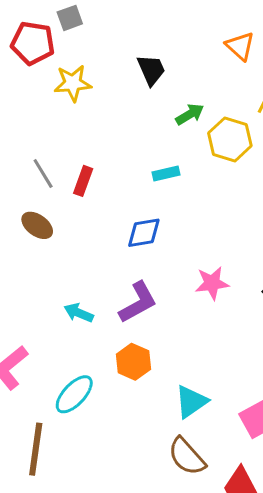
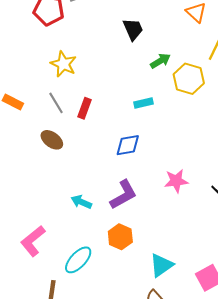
yellow star: (73, 83) -> (63, 64), moved, turned 30

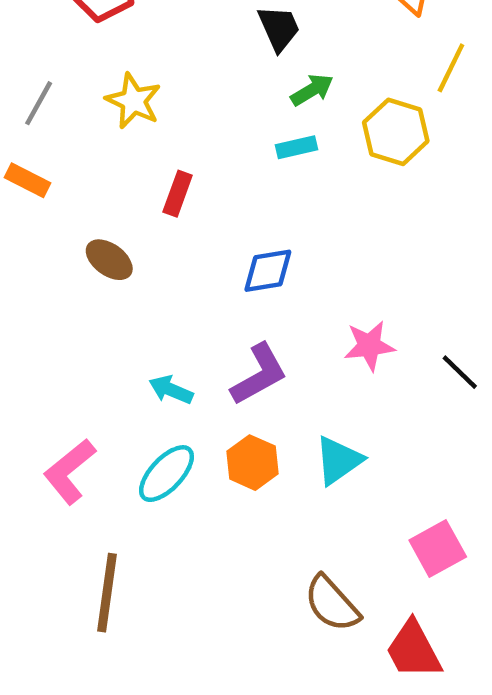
green arrow: (160, 61) -> (312, 90), moved
gray line: (56, 103) -> (39, 103), moved, turned 60
cyan rectangle: (143, 103) -> (297, 147), moved
cyan ellipse: (78, 260) -> (166, 474), moved
cyan triangle: (161, 265) -> (338, 460), moved

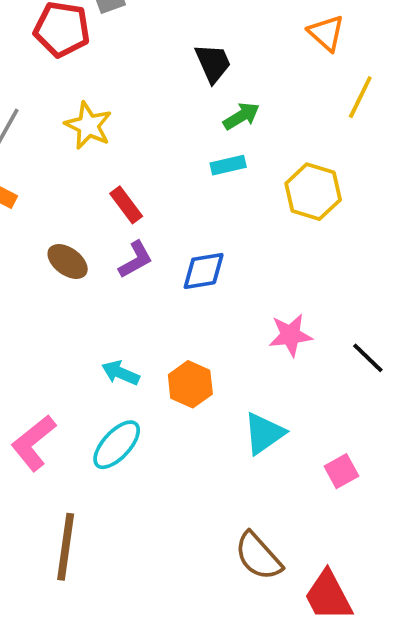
yellow hexagon: (396, 132) -> (313, 192), moved
red rectangle: (178, 194) -> (126, 205), turned -57
purple L-shape: (259, 374) -> (136, 260), moved, size x0.7
orange hexagon: (252, 463) -> (190, 384), moved
pink square: (438, 549) -> (341, 471), moved, size x0.7

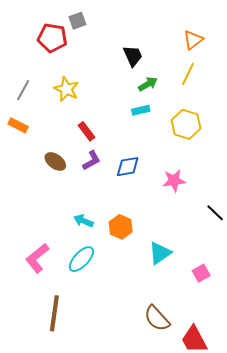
orange triangle: (326, 33) -> (193, 40), turned 40
yellow line: (360, 97) -> (188, 74), moved
pink star: (290, 335) -> (174, 181), moved

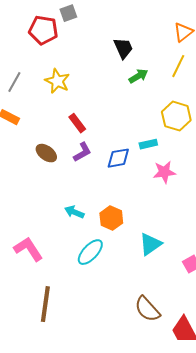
cyan rectangle: (141, 110) -> (148, 144), moved
pink L-shape: (37, 258) -> (28, 249), turned 96
cyan ellipse: (81, 259) -> (90, 252), moved

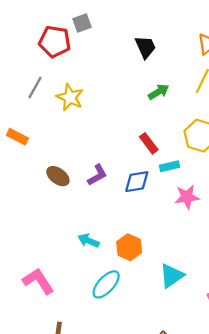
black trapezoid: (123, 48) -> (145, 47), moved
gray line: (14, 82) -> (35, 88), moved
red rectangle: (77, 123) -> (149, 143), moved

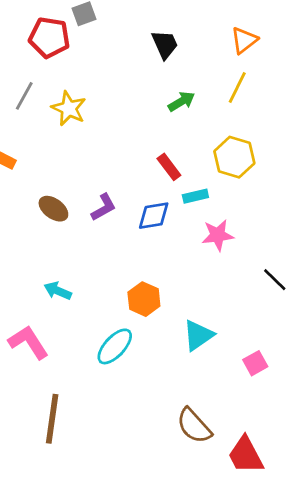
cyan arrow: (89, 241) -> (58, 291), moved

